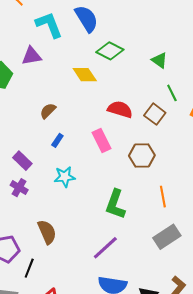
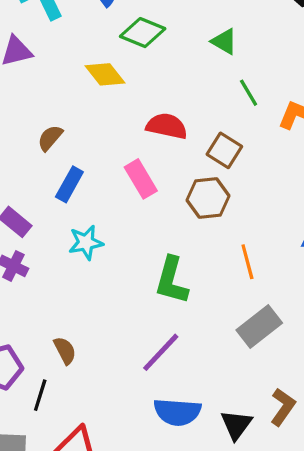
brown square: (155, 114) -> (224, 150), moved
blue rectangle: (57, 140) -> (69, 184), size x1.5
brown semicircle: (47, 232) -> (65, 350), moved, size x0.7

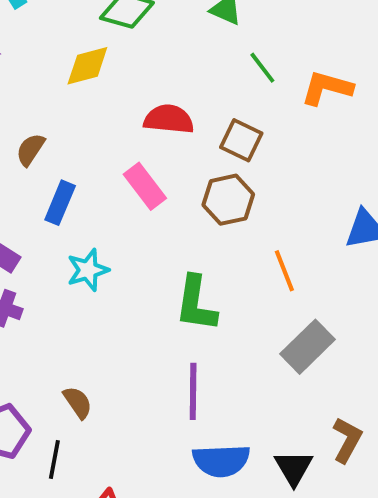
yellow diamond: (105, 74) -> (87, 66), turned -60
purple line: (161, 352) -> (193, 391), turned -36

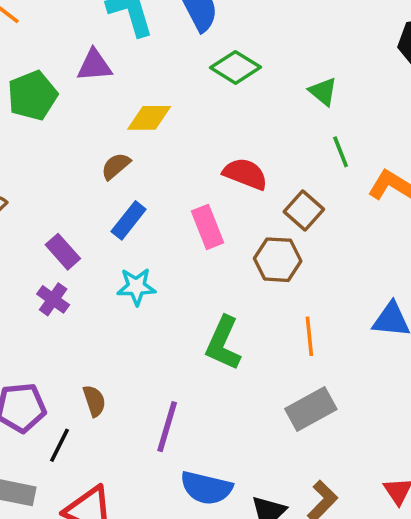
yellow diamond: (87, 66) -> (149, 118), moved
purple line: (193, 391) -> (167, 427), moved

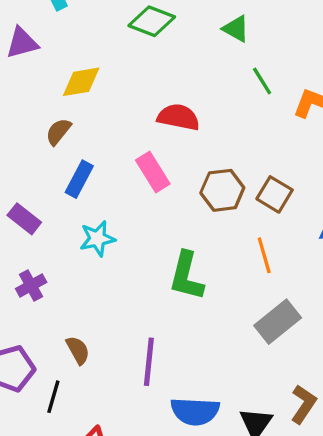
brown square: (304, 210) -> (275, 194), moved
purple cross: (53, 299) -> (31, 286), moved, turned 36

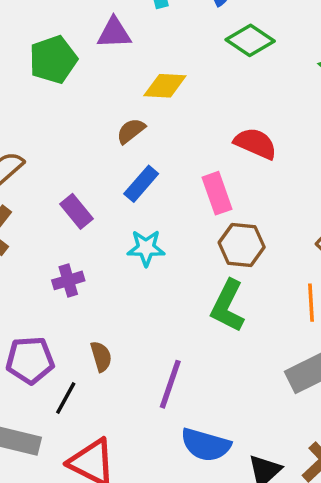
brown hexagon: (222, 190) -> (242, 245), moved

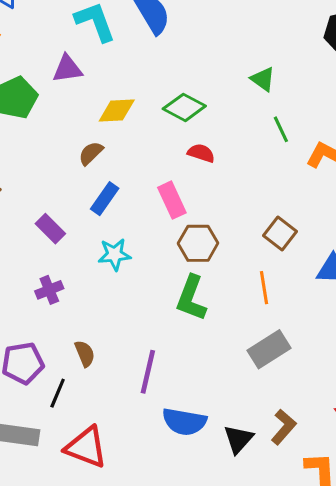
green diamond: (250, 40) -> (184, 107), moved
red semicircle: (255, 143) -> (201, 153), size x0.7

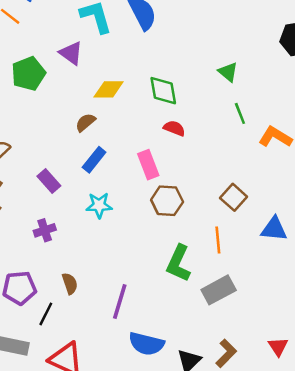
purple triangle: (67, 69) -> (71, 53), turned 40
green diamond: (184, 107) -> (163, 91), turned 48
green L-shape: (191, 298) -> (179, 263), moved

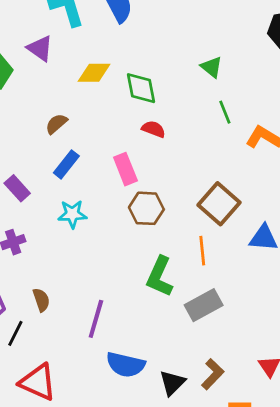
yellow diamond: (109, 89) -> (94, 73), moved
brown square: (234, 197) -> (219, 204), size x1.4

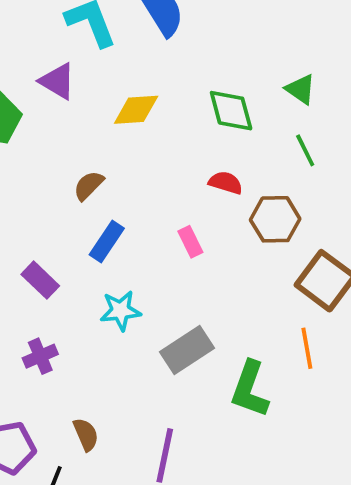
green diamond: (141, 88) -> (231, 111), moved
green line: (225, 112) -> (305, 150), moved
pink rectangle: (125, 169) -> (190, 242), size x0.7
brown hexagon: (146, 208) -> (275, 219), moved
gray rectangle: (204, 305) -> (187, 350), moved

